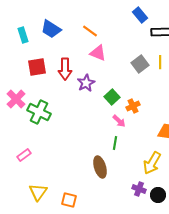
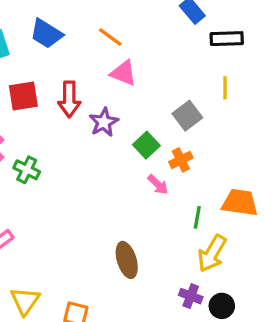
gray square: (140, 64) -> (187, 116), moved
green cross: (39, 112) -> (27, 170), size x0.7
green line: (115, 143) -> (197, 217), moved

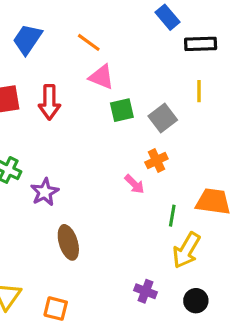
blue trapezoid: (46, 34) -> (27, 39), turned 92
purple star: (104, 122) -> (45, 192), moved
green square: (146, 145) -> (122, 110), moved, turned 30
brown ellipse: (127, 260) -> (68, 242), moved
purple cross: (191, 296) -> (145, 291), moved

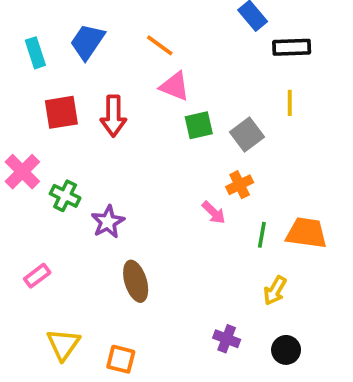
green line: (172, 216) -> (262, 235), moved
yellow arrow: (186, 250) -> (275, 291), size x0.7

